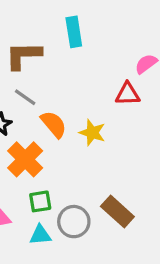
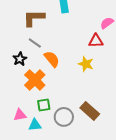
yellow star: (92, 133) -> (86, 64), moved
cyan triangle: (40, 235) -> (35, 125), moved

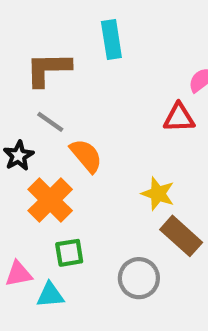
yellow star: (86, 64) -> (158, 194), moved
brown rectangle: (90, 111) -> (181, 236), moved
gray circle: (64, 117) -> (139, 278), moved

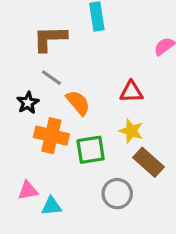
red triangle: (179, 118) -> (131, 92), moved
orange cross: (50, 200) -> (51, 136), turned -32
green square: (69, 253) -> (91, 150), moved, size x1.4

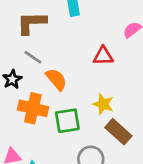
red triangle: (131, 92) -> (103, 56), moved

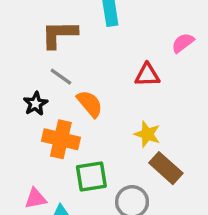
green square: (67, 121) -> (91, 176), moved

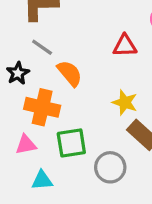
pink triangle: (36, 198) -> (26, 145), moved

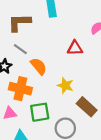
yellow star: (125, 102) -> (65, 85), moved

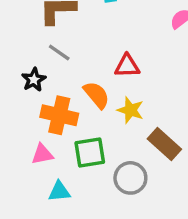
red triangle: (75, 48) -> (127, 66), moved
orange semicircle: (39, 66) -> (97, 95), moved

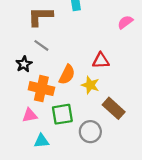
red triangle: (127, 66) -> (101, 61), moved
orange semicircle: (97, 95) -> (67, 75), turned 66

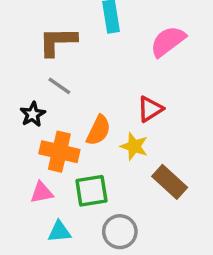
pink semicircle: (125, 22) -> (168, 41), moved, size x1.5
red triangle: (101, 61) -> (150, 109), turned -30
gray circle: (90, 132) -> (120, 232), moved

